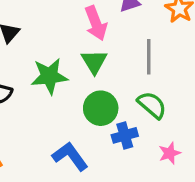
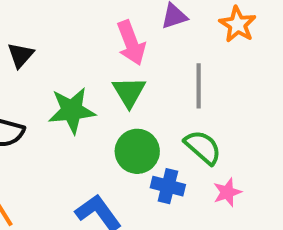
blue cross: (125, 135) -> (168, 186), turned 30
pink star: (170, 153) -> (227, 192), moved

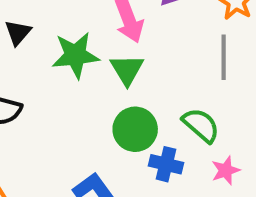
gray line: (199, 86) -> (224, 57), moved
green star: (72, 110) -> (75, 55), moved

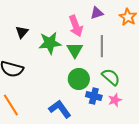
gray line: (224, 57) -> (102, 46), moved
pink star: (226, 170) -> (115, 100), moved

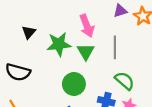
purple triangle: (97, 13) -> (120, 11), moved
green circle: (79, 79) -> (74, 84), moved

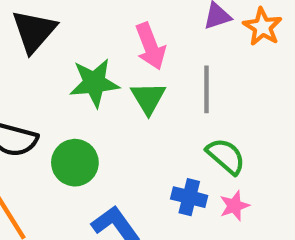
black triangle: (29, 32) -> (34, 31), moved, size x1.6
green circle: (74, 84) -> (75, 163), moved

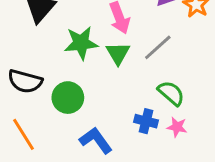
gray line: (206, 89) -> (158, 47), turned 48
pink star: (234, 206) -> (177, 127), turned 30

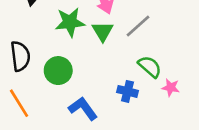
black semicircle: (25, 81) -> (20, 56), turned -112
pink star: (177, 127) -> (171, 88), moved

